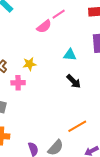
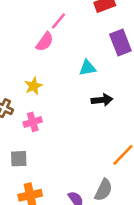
yellow star: (29, 64) -> (33, 86), moved
black arrow: (74, 81) -> (102, 100), turned -35

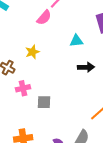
pink cross: (33, 122) -> (23, 88), moved
gray square: (19, 159) -> (44, 102), moved

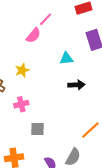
pink cross: (23, 88) -> (21, 104), moved
gray square: (44, 102) -> (37, 129), moved

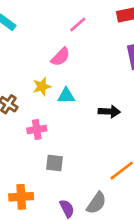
pink semicircle: (33, 35) -> (60, 57), moved
cyan triangle: (66, 58) -> (66, 96), moved

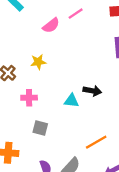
pink semicircle: (60, 57) -> (51, 25), moved
cyan triangle: (66, 96) -> (71, 101), moved

